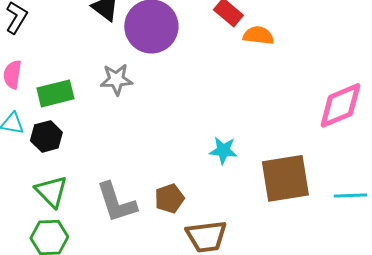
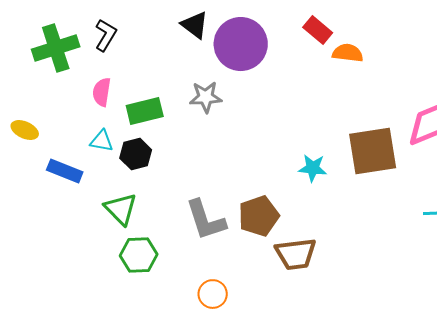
brown square: (285, 178) -> (373, 151), moved
green triangle: (51, 191) -> (121, 209), moved
brown pentagon: (169, 198) -> (259, 216), size x1.4

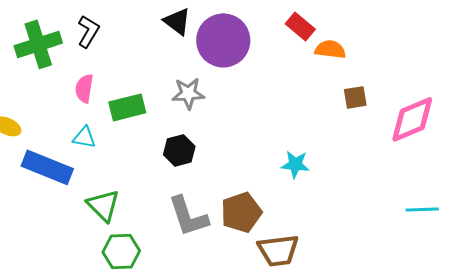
brown square: (373, 151) -> (355, 97), moved, size x0.5
black hexagon: (136, 154) -> (179, 150), moved
blue rectangle: (65, 171) -> (47, 167), size x1.4

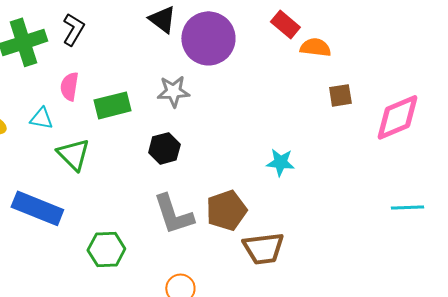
cyan triangle: (84, 137) -> (41, 118), moved
blue rectangle: (47, 167) -> (37, 208), moved
green triangle: (103, 205) -> (73, 154), moved

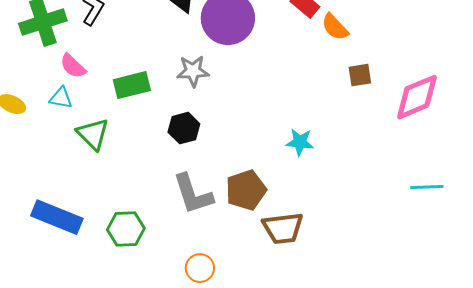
orange semicircle: (315, 47) -> (335, 27), turned -140
pink semicircle: (69, 86) -> (73, 66), moved, turned -56
blue rectangle: (37, 208) -> (57, 217), moved

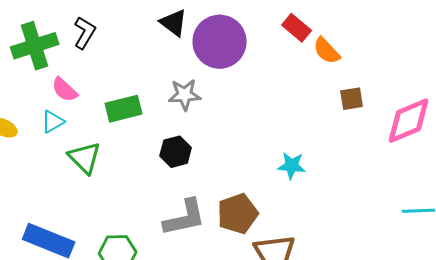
cyan triangle: (61, 98) -> (53, 122), turned -40
gray L-shape: (193, 194) -> (185, 218), turned -84

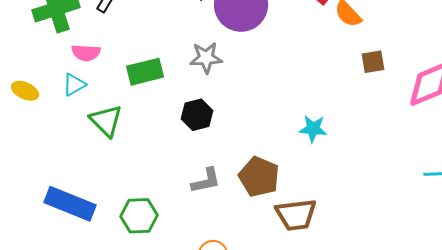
pink semicircle: (65, 90) -> (86, 53), turned -40
brown pentagon: (238, 214) -> (259, 177), turned -30
gray L-shape: (185, 218) -> (206, 181), size x0.7

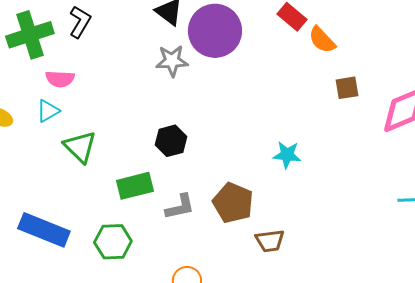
gray star: (206, 58) -> (172, 61), moved
green rectangle: (145, 72) -> (135, 186), moved
brown trapezoid: (296, 215) -> (270, 241), size x0.7

